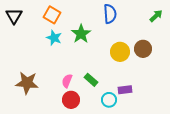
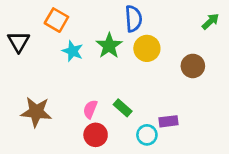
blue semicircle: (110, 14) -> (133, 19), moved
orange square: (52, 15) -> (56, 20), moved
black triangle: (14, 16) -> (19, 42), moved
yellow circle: (120, 52) -> (147, 48), moved

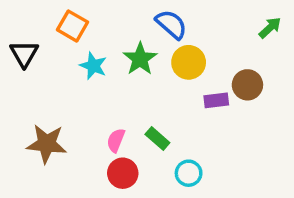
blue semicircle: (133, 19) -> (171, 24), turned -45
purple rectangle: (169, 121) -> (216, 100), moved

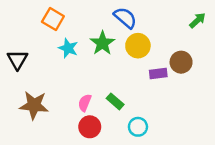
black triangle: (24, 54) -> (17, 60), moved

